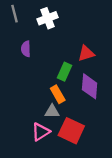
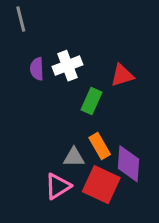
white cross: (47, 18) -> (67, 66), moved
purple diamond: (90, 86) -> (129, 164), moved
orange rectangle: (58, 94) -> (100, 146), moved

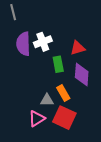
purple semicircle: (37, 69) -> (23, 44), size x1.6
green rectangle: (92, 101) -> (58, 64), turned -35
purple diamond: (129, 164) -> (82, 75), moved

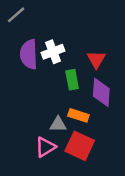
gray line: (13, 12) -> (16, 15), turned 63
red triangle: (78, 48) -> (96, 59), turned -42
orange rectangle: (63, 93) -> (78, 115), turned -42

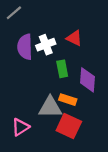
red triangle: (96, 59) -> (74, 38), moved, turned -35
gray triangle: (58, 124) -> (50, 107), size x1.6
pink triangle: (45, 147) -> (20, 127), moved

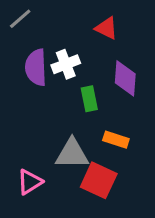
red triangle: (74, 38) -> (107, 28), moved
purple diamond: (88, 80) -> (125, 78), moved
orange rectangle: (68, 100) -> (116, 140), moved

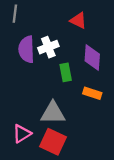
gray line: (20, 19) -> (15, 14), turned -42
orange rectangle: (116, 140) -> (92, 93), moved
red square: (99, 180) -> (53, 142), moved

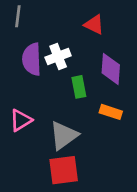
gray triangle: (53, 113) -> (64, 135), turned -36
pink triangle: (22, 134) -> (21, 120), moved
red square: (53, 142) -> (64, 170), turned -32

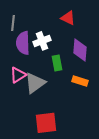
gray line: (18, 16) -> (13, 23), moved
pink triangle: (21, 120) -> (18, 75), moved
gray triangle: (64, 135) -> (35, 83), moved

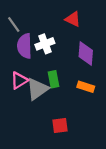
gray line: (13, 23) -> (14, 25), turned -42
green rectangle: (57, 63) -> (54, 79), moved
red square: (46, 123) -> (60, 125), moved, size x0.7

